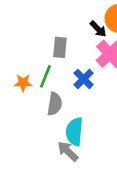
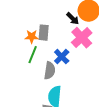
orange star: (23, 83) -> (32, 37), moved
gray semicircle: (55, 104) -> (50, 71), moved

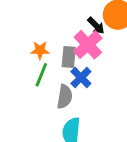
gray rectangle: (44, 33) -> (69, 57), moved
pink cross: (82, 38) -> (88, 45), moved

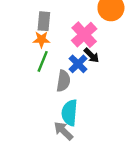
black arrow: (96, 26) -> (91, 55), moved
gray rectangle: (69, 57) -> (44, 21), moved

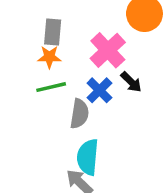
black arrow: (91, 55) -> (131, 82), moved
green line: (43, 61) -> (51, 87), turned 55

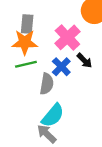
orange star: (49, 57) -> (25, 42), size x1.5
cyan semicircle: (88, 157) -> (53, 115), turned -145

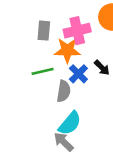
pink cross: (67, 37) -> (77, 31), moved, turned 30
orange star: (25, 42) -> (67, 50), moved

